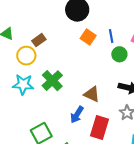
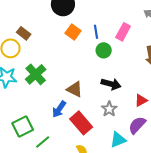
brown rectangle: (39, 40) -> (24, 33), turned 72
red rectangle: (99, 128) -> (81, 123), turned -60

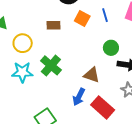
brown rectangle: (24, 33) -> (54, 25), moved, turned -32
green circle: (104, 50) -> (111, 48), moved

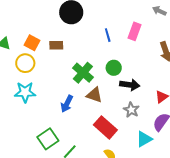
orange square: (82, 18) -> (32, 43), moved
green cross: (51, 65) -> (83, 73), moved
blue arrow: (79, 97) -> (67, 104), moved

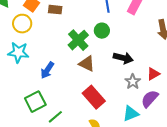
green circle: (114, 68) -> (102, 31), moved
blue arrow: (67, 104) -> (47, 70), moved
gray star: (131, 110) -> (133, 82), moved

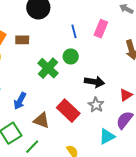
brown triangle: (87, 64) -> (41, 120), moved
gray star: (133, 82) -> (96, 105), moved
red rectangle: (94, 97) -> (68, 111), moved

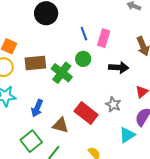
pink rectangle: (101, 29) -> (104, 38), moved
brown rectangle: (22, 40) -> (35, 63), moved, size x1.5
black arrow: (94, 82) -> (119, 67), moved

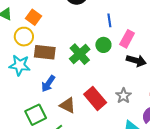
pink rectangle: (104, 38) -> (127, 39), moved
brown rectangle: (35, 63) -> (45, 52), moved

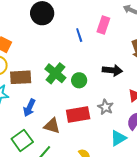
pink rectangle: (127, 39) -> (103, 25), moved
green circle: (103, 45) -> (79, 80), moved
red rectangle: (95, 98) -> (78, 114), turned -50

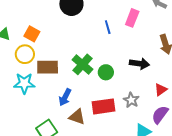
blue arrow: (29, 108) -> (65, 97), moved

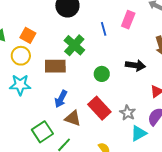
green cross: (82, 64) -> (74, 45), moved
brown rectangle: (48, 67) -> (55, 66), moved
gray star: (131, 100) -> (128, 113), moved
red rectangle: (104, 106) -> (99, 108), turned 55

